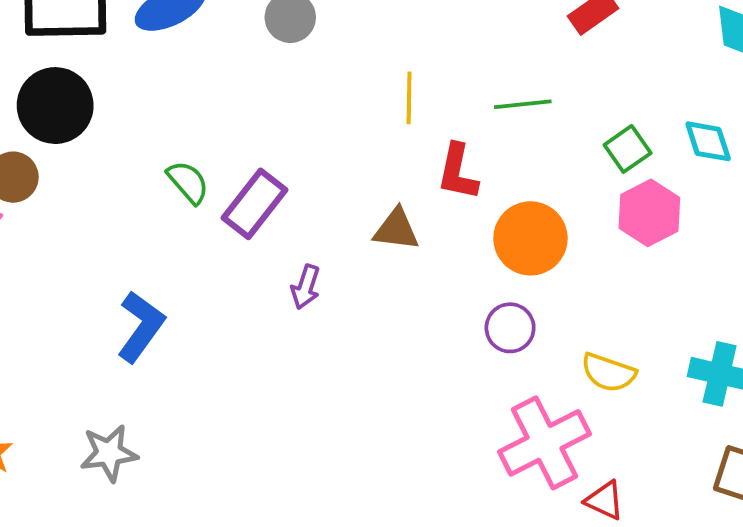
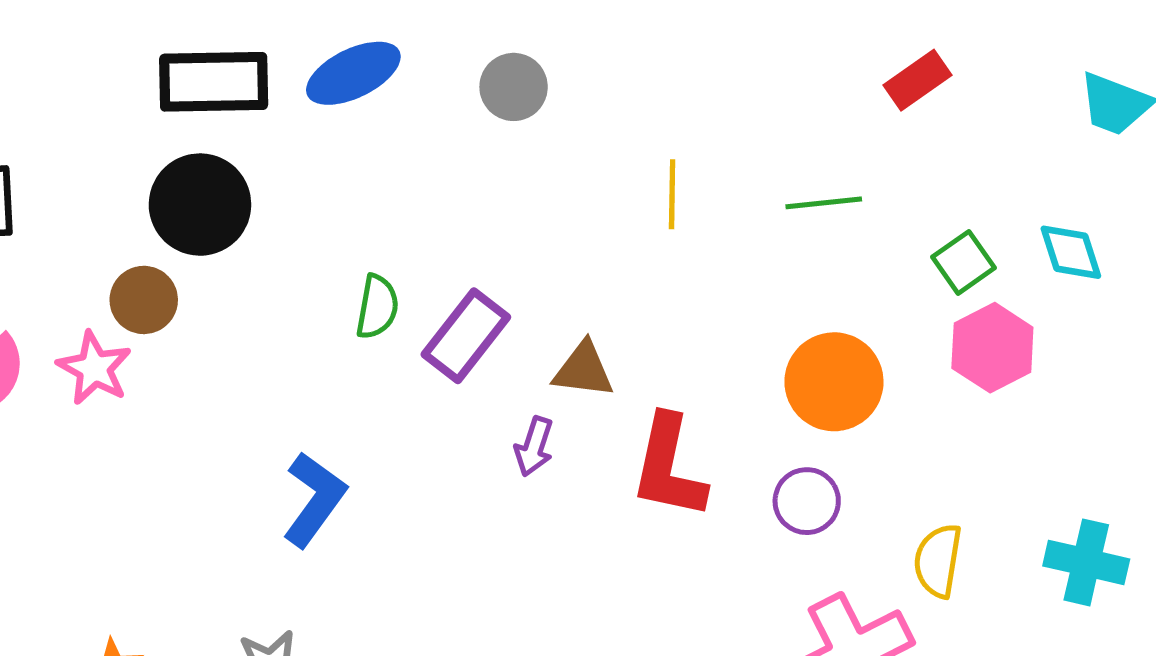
red L-shape: (458, 172) -> (669, 467), moved, size x1.4
green semicircle: (188, 182) -> (377, 307), turned 51
brown triangle: (396, 229) -> (583, 370), moved
yellow semicircle: (608, 373) -> (938, 561), turned 80

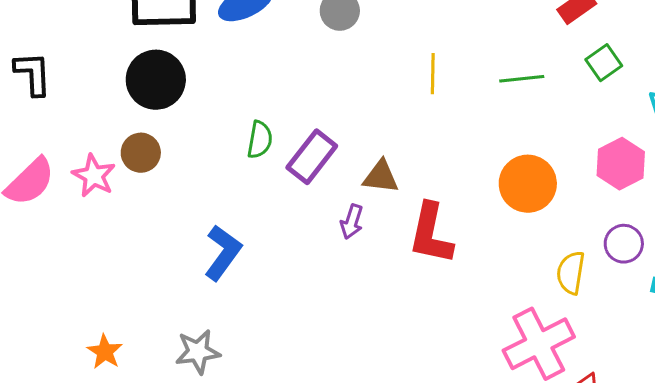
green square: (964, 262) -> (604, 63), moved
brown circle: (144, 300) -> (141, 153), moved
purple circle: (807, 501) -> (624, 244), moved
yellow semicircle: (938, 561) -> (571, 273), moved

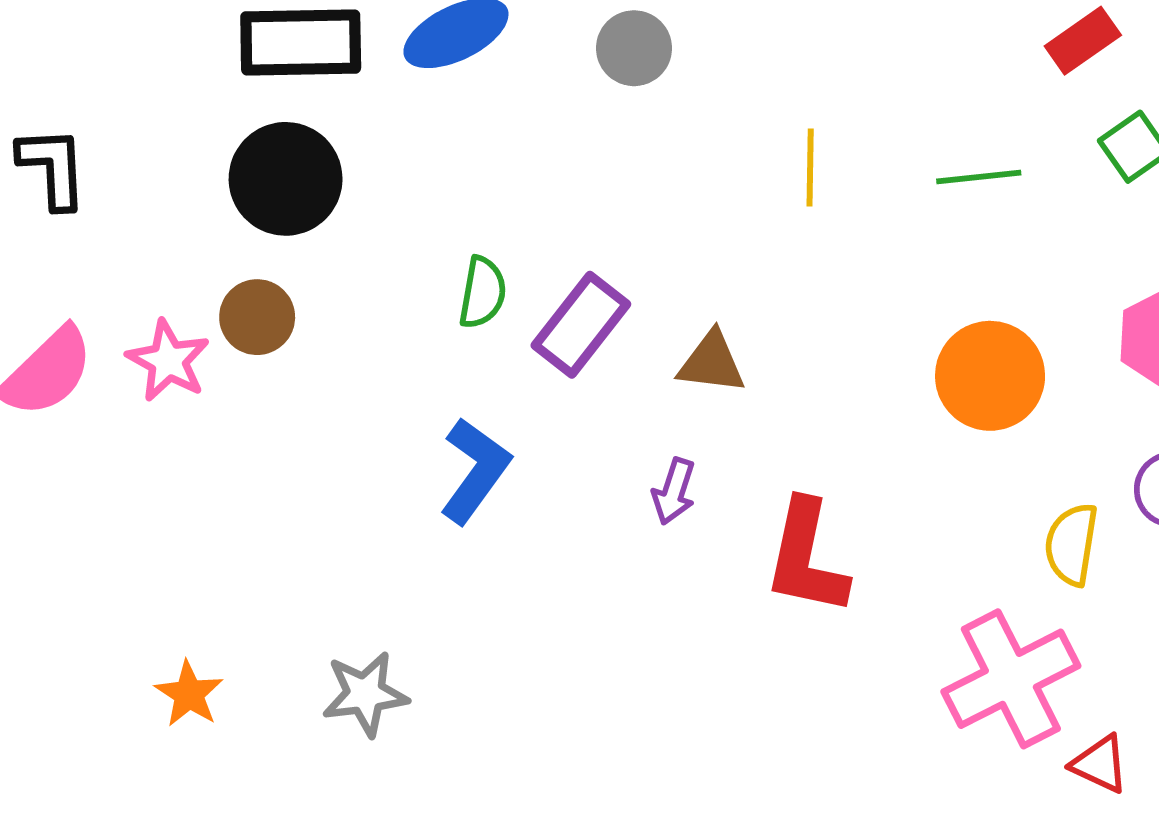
purple arrow: (352, 222) -> (674, 491), moved
red L-shape: (431, 234) -> (806, 558), moved
blue L-shape: (223, 253) -> (475, 471), moved

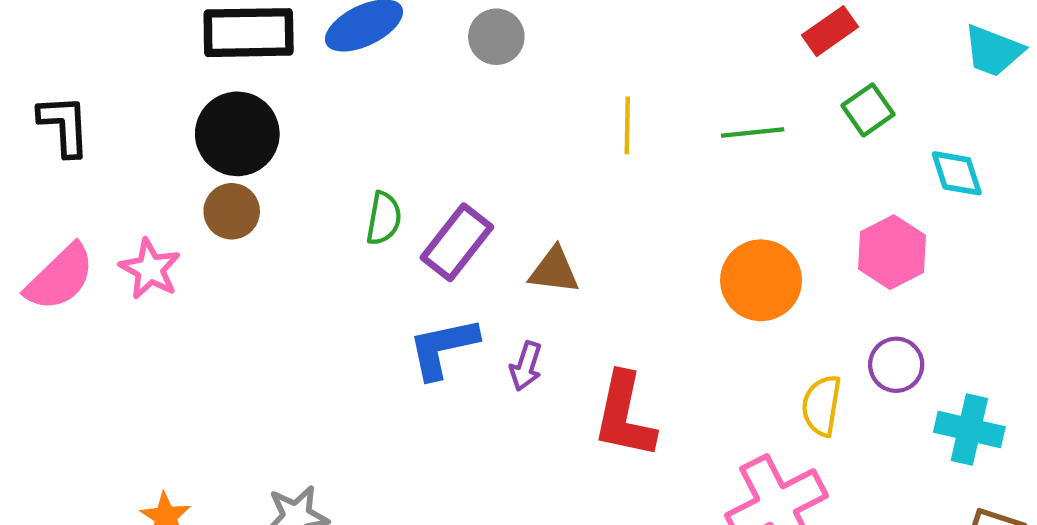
brown circle: (257, 317) -> (232, 211), moved
blue L-shape: (475, 471) -> (443, 348), moved, turned -138

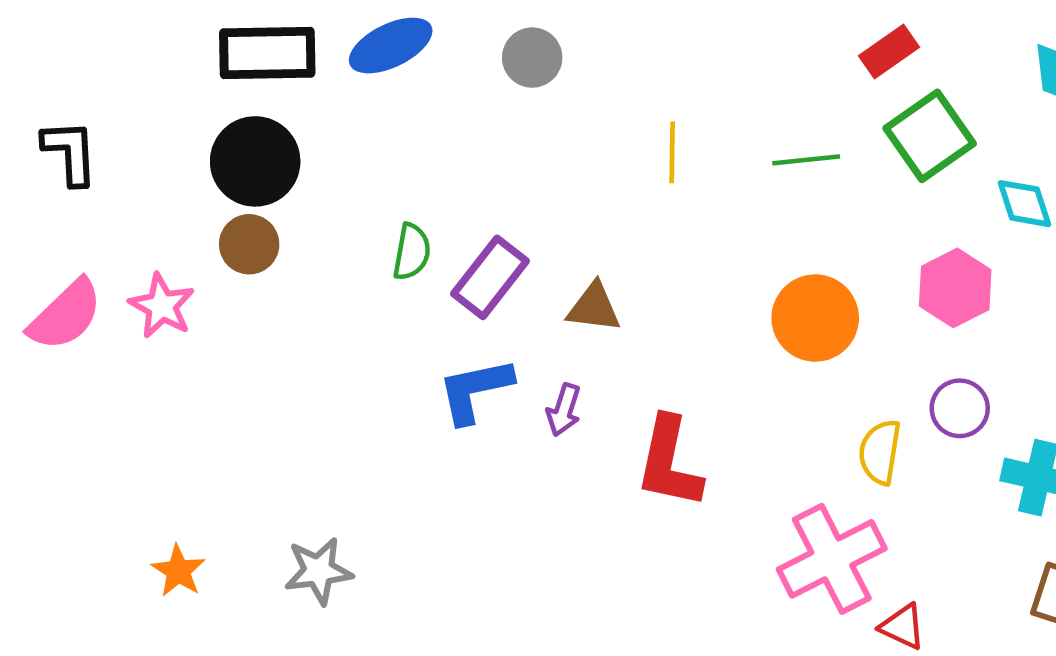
green square: (868, 110) -> (930, 136), size x1.6

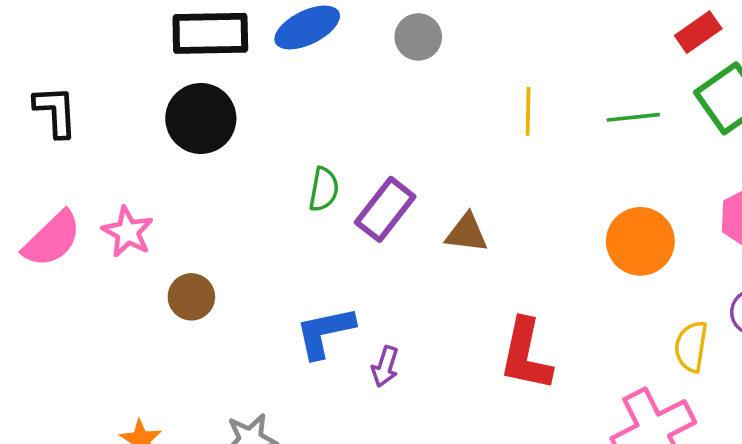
brown circle: (249, 244) -> (191, 297), moved
blue L-shape: (475, 390) -> (325, 332), moved
purple arrow: (564, 410) -> (385, 367), moved

